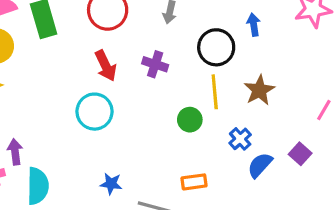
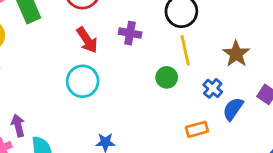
brown star: (259, 90) -> (236, 54), moved
orange rectangle: (194, 182) -> (197, 129), moved

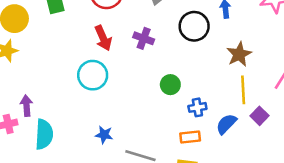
yellow line: (185, 50) -> (243, 90), moved
brown star: (236, 54) -> (239, 54), moved
blue cross: (213, 88) -> (197, 107), moved, turned 30

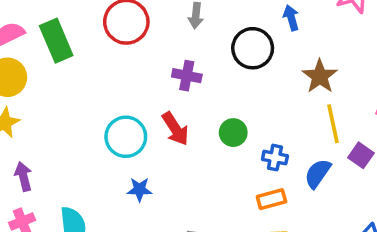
red arrow: (103, 38) -> (175, 129), moved
purple arrow: (26, 106) -> (23, 176), moved
blue cross: (197, 107) -> (275, 158), turned 30
blue star: (104, 135) -> (140, 189), moved

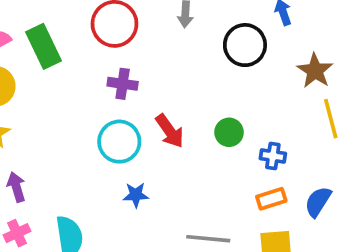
purple cross: (187, 76) -> (123, 84), moved
blue semicircle: (318, 174) -> (318, 202), moved

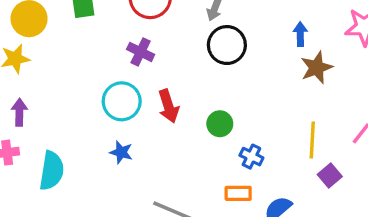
black circle: (245, 45) -> (227, 45), moved
brown star: (315, 71) -> (316, 68), moved

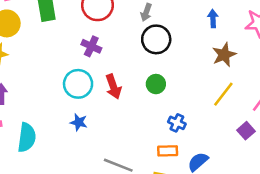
blue arrow: (300, 34) -> (213, 18), moved
green circle: (220, 124) -> (156, 84), moved
yellow line: (312, 140) -> (223, 94), moved, turned 36
purple square: (330, 175) -> (246, 131), moved

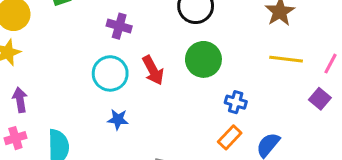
green circle: (156, 84) -> (203, 59), size x1.5
yellow line: (223, 94) -> (286, 59), turned 68
orange rectangle: (168, 151) -> (230, 137), turned -36

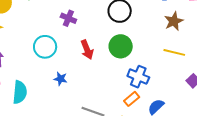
cyan circle: (110, 73) -> (45, 47), moved
blue cross: (236, 102) -> (138, 77), size x1.5

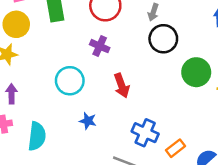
green circle: (121, 46) -> (196, 72), moved
blue cross: (138, 77) -> (145, 133), moved

